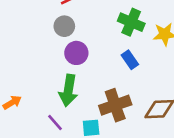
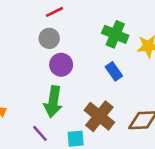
brown cross: (115, 105) -> (99, 116), turned -32

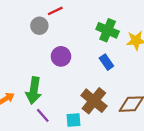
gray circle: (49, 38) -> (39, 26), moved
green arrow: (53, 102) -> (34, 90), moved

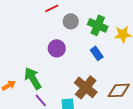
gray circle: (39, 26) -> (71, 21), moved
green arrow: (34, 90) -> (33, 78), turned 140

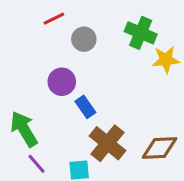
green cross: (98, 25) -> (141, 33), moved
blue rectangle: (97, 53) -> (85, 107), moved

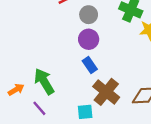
purple circle: (62, 82) -> (89, 39), moved
purple line: (37, 164) -> (39, 108), moved

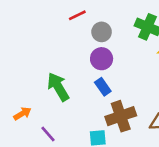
green arrow: (44, 81) -> (58, 87), moved
brown cross: (106, 92) -> (121, 116), turned 32

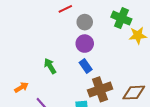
green arrow: (58, 87) -> (50, 66), size x0.7

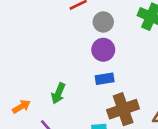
green arrow: (50, 66) -> (58, 93), moved, turned -126
blue rectangle: (86, 66) -> (105, 79), turned -64

